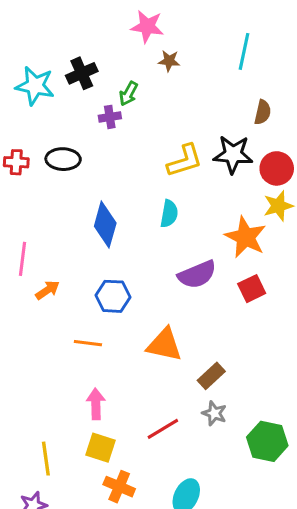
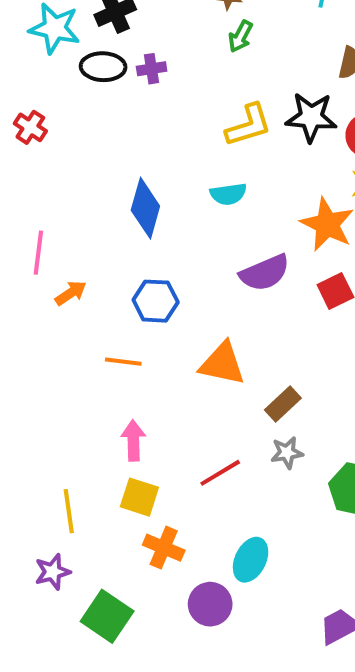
green arrow: (129, 94) -> (240, 36), moved
black ellipse: (63, 159) -> (103, 67), moved
red cross: (16, 162) -> (30, 127), turned 30
cyan semicircle: (169, 214) -> (228, 194), turned 72
gray star: (214, 413) -> (287, 453), turned -30

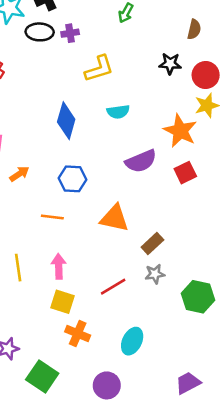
black star: (311, 117) -> (170, 64), size x0.7
yellow L-shape: (249, 125) -> (99, 69), moved
yellow line: (69, 511) -> (18, 268), moved
purple circle: (210, 604) -> (107, 385), moved

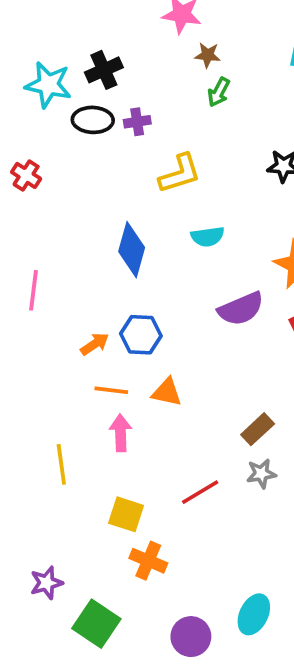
orange arrow: (19, 174) -> (95, 344), moved
orange triangle: (114, 218) -> (167, 392), moved, size x0.7
pink arrow: (59, 266) -> (121, 433), moved
cyan ellipse: (132, 341) -> (254, 614), moved

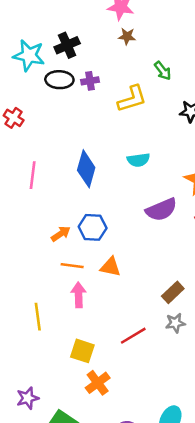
brown star: (208, 55) -> (127, 36), moved
green arrow: (219, 92) -> (163, 71), moved, turned -66
yellow L-shape: (180, 174) -> (132, 99), moved
pink line: (33, 290) -> (33, 175), moved
orange cross: (148, 561) -> (98, 383), turned 30

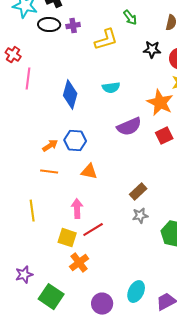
pink line: (33, 175) -> (28, 79), moved
orange line: (72, 266) -> (49, 172), moved
pink arrow: (79, 295) -> (77, 209), moved
red line: (133, 336) -> (93, 230), moved

